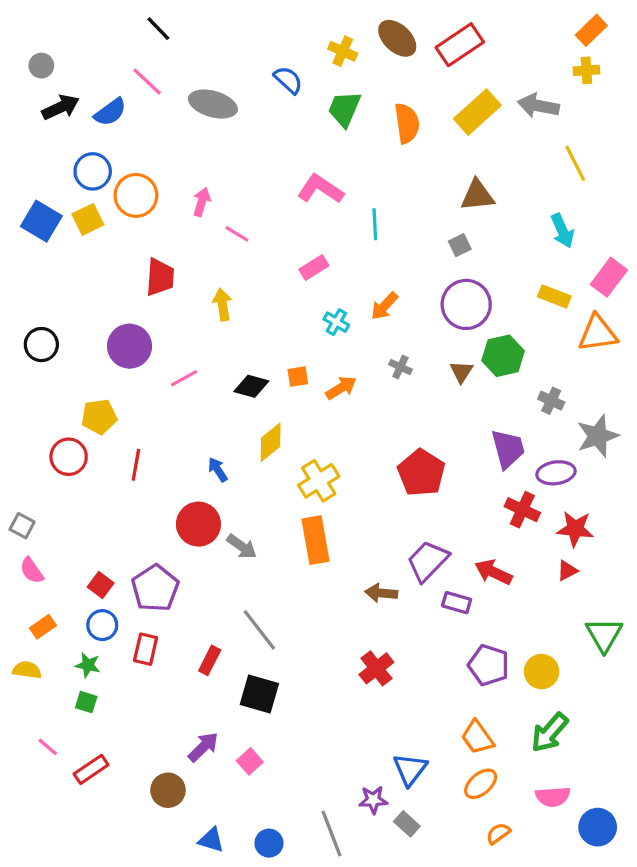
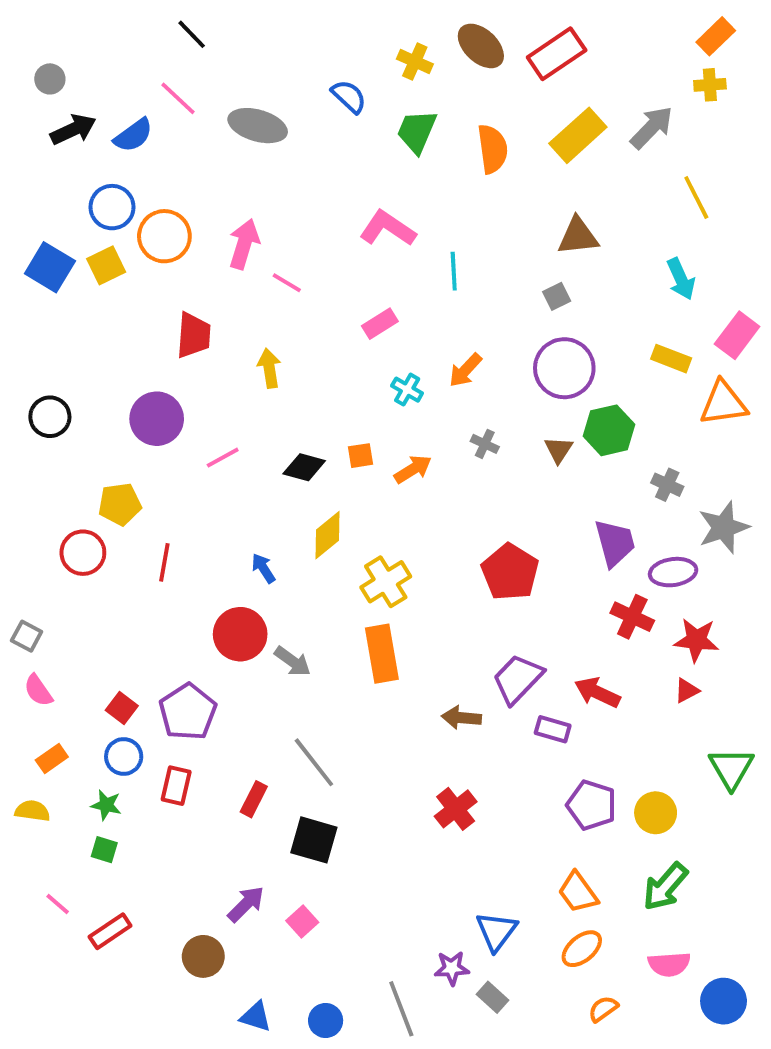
gray arrow: (538, 106) -> (652, 128), turned 123
pink arrow: (202, 202) -> (244, 244), size x1.4

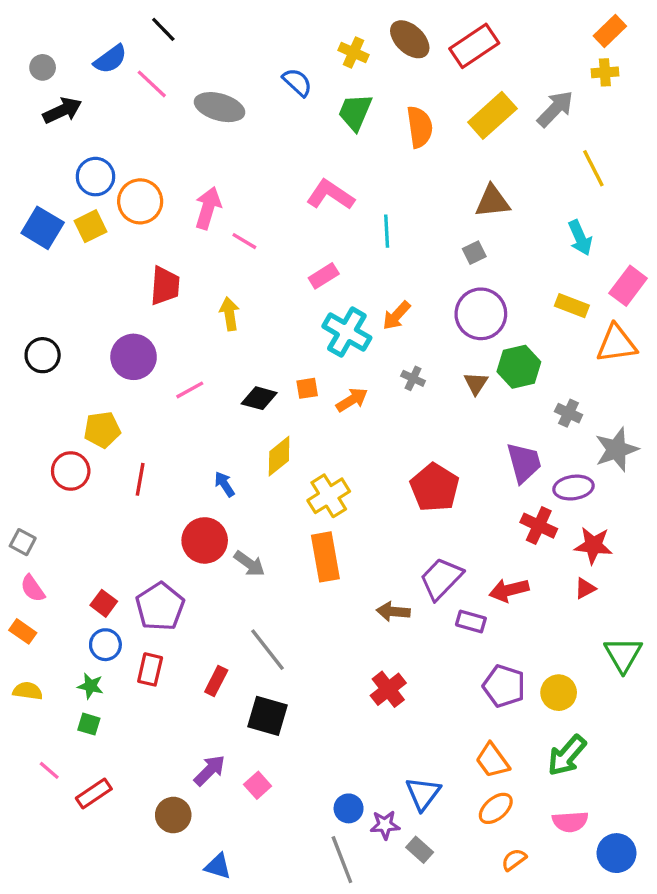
blue semicircle: (133, 135) -> (110, 59), moved
cyan cross: (407, 390) -> (347, 332), size x1.8
red arrow: (597, 692) -> (509, 590), turned -39
orange rectangle: (52, 758) -> (23, 631), moved, turned 70
blue circle: (326, 1021) -> (349, 808), moved

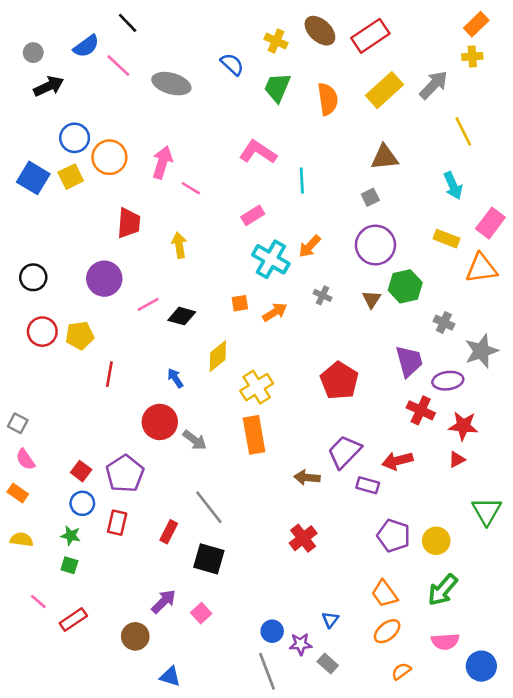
black diamond: (259, 398) -> (182, 316), moved
red circle: (71, 471) -> (42, 332), moved
blue triangle: (423, 794) -> (330, 620), size x0.6

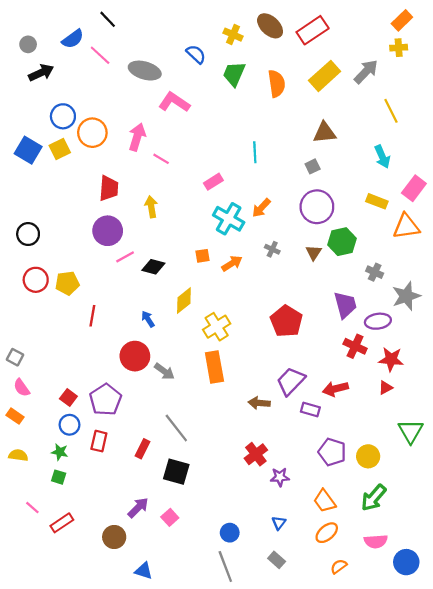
pink L-shape: (258, 152) -> (174, 102), moved
purple circle: (104, 279) -> (108, 231), moved
purple star: (301, 644) -> (280, 477), moved

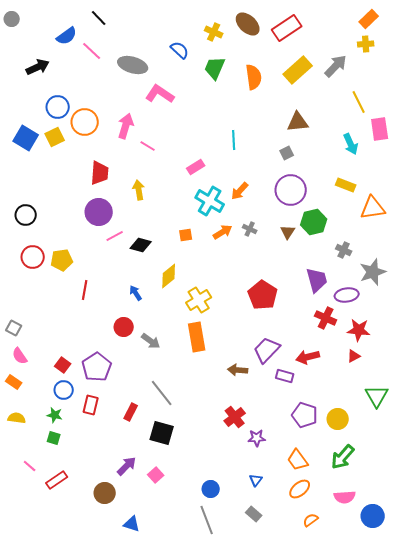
gray circle: (28, 44) -> (12, 19), moved
pink rectangle: (414, 188) -> (380, 129), moved, turned -45
orange arrow: (232, 263) -> (223, 232), moved
red circle: (135, 356) -> (124, 327), size x0.7

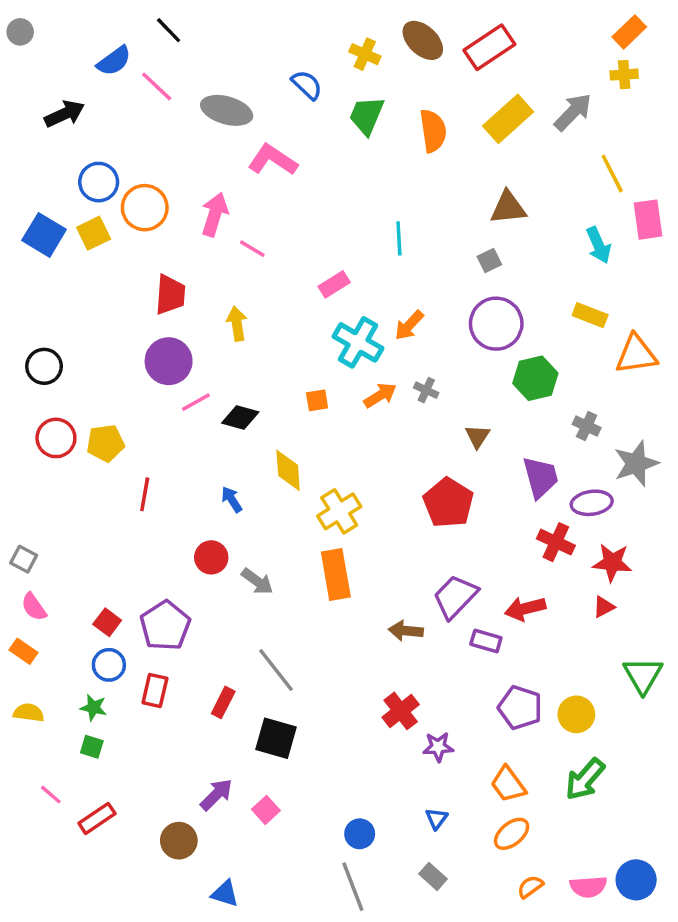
brown triangle: (288, 232) -> (477, 436), moved
yellow diamond: (169, 276) -> (288, 470), turned -55
pink semicircle: (345, 497) -> (588, 887), moved

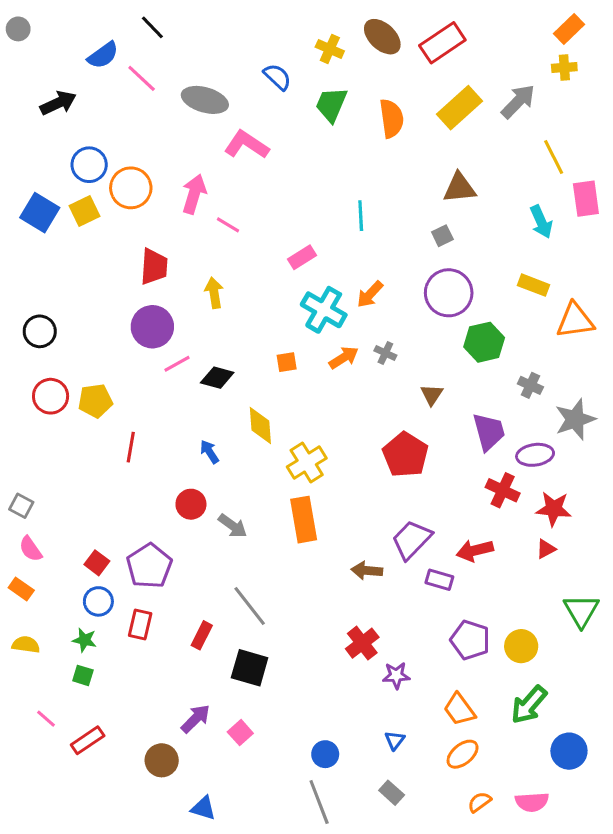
blue circle: (636, 880) -> (569, 751), moved

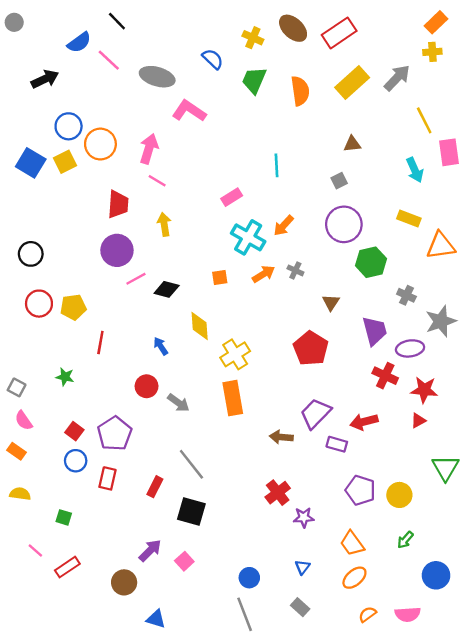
brown triangle: (459, 188) -> (352, 144), size x0.7
pink line: (228, 225) -> (157, 181), moved
green star: (84, 640) -> (65, 377), moved
green arrow: (529, 705) -> (405, 540), size x0.6

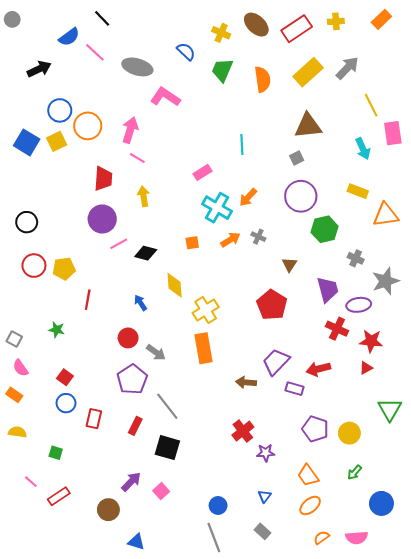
yellow cross: (432, 52) -> (336, 21), moved
brown triangle: (352, 144) -> (308, 126), size x1.8
purple pentagon: (115, 434) -> (132, 379), moved

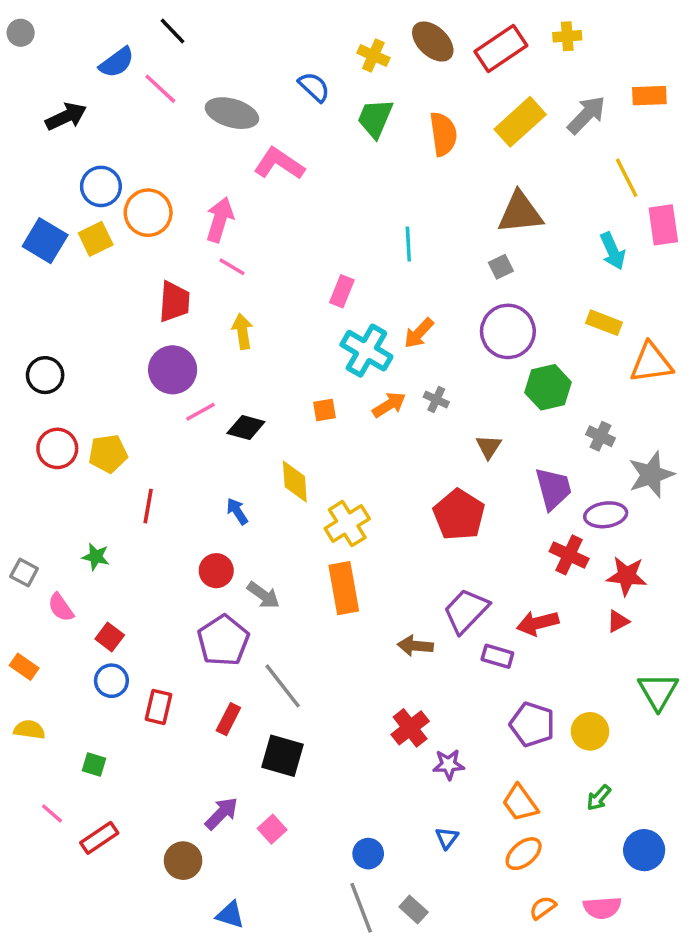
orange rectangle: (381, 19) -> (649, 96), moved, turned 42
pink rectangle: (203, 172) -> (342, 291), turned -36
pink semicircle: (20, 368) -> (61, 607), moved
gray rectangle: (263, 531) -> (414, 909), moved

